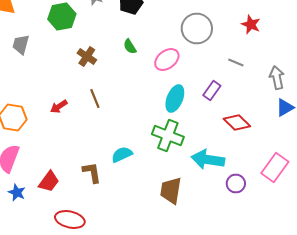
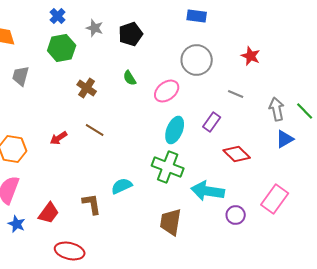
brown line: (95, 98) -> (95, 130), turned -36

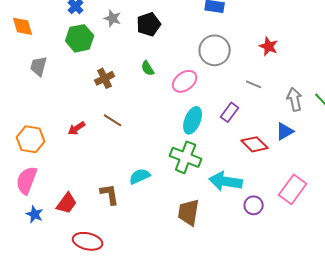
brown cross: (87, 88) -> (105, 78), turned 30
blue triangle: (285, 139) -> (285, 131), moved

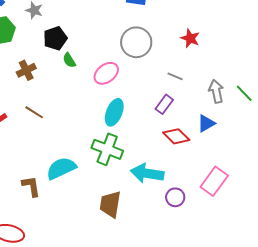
black pentagon: (149, 24) -> (55, 38), moved
purple rectangle: (230, 112) -> (164, 104), moved
cyan semicircle: (140, 176) -> (61, 168), size x1.4

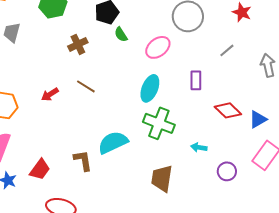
gray line: (175, 76) -> (227, 50), turned -63
purple rectangle: (164, 104) -> (196, 80), moved, turned -36
cyan ellipse: (114, 112) -> (150, 88), moved
blue triangle: (206, 123) -> (258, 119), moved
cyan arrow: (147, 173) -> (199, 147), size x0.5

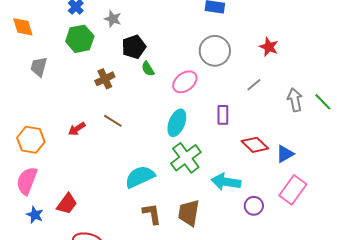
green cross: (159, 123) -> (186, 158), turned 32
cyan arrow: (199, 147) -> (226, 182), size x1.8
brown L-shape: (83, 160) -> (152, 214), moved

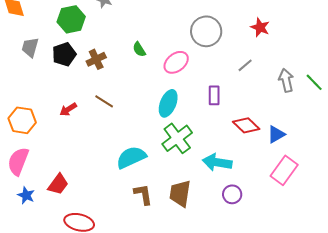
black pentagon: (134, 47) -> (64, 54), moved
purple circle: (254, 206) -> (232, 194), moved

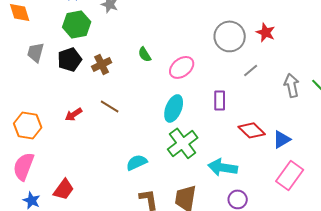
gray circle: (206, 31) -> (230, 36), moved
cyan semicircle: (131, 157) -> (137, 162), size x0.7

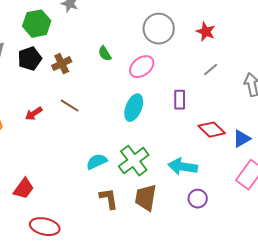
red star: (266, 32) -> (206, 32), moved
gray circle: (230, 36) -> (159, 29), moved
green cross: (183, 143) -> (134, 161), moved

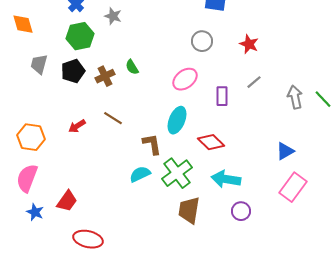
gray circle: (159, 29) -> (202, 41), size x0.7
green semicircle: (105, 54) -> (132, 67), moved
purple rectangle: (180, 100) -> (222, 96), moved
red diamond: (212, 130) -> (211, 142), moved
brown L-shape: (109, 199) -> (152, 144), moved

